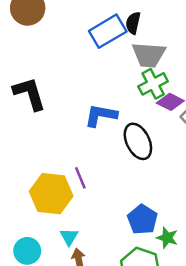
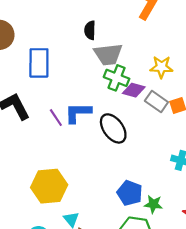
blue rectangle: (108, 31) -> (39, 63), moved, turned -48
green cross: (153, 84) -> (117, 78), turned -30
purple line: (80, 178) -> (56, 118), moved

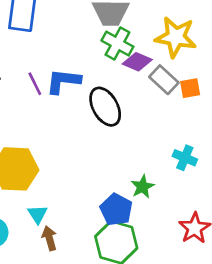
yellow star: (161, 67) -> (176, 37), size x1.4
blue pentagon: (130, 193) -> (116, 210), moved
green star: (153, 204) -> (143, 187), moved, turned 30

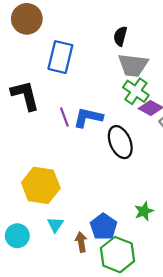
blue pentagon: (116, 210) -> (104, 227), moved
brown arrow: (49, 238) -> (81, 242), moved

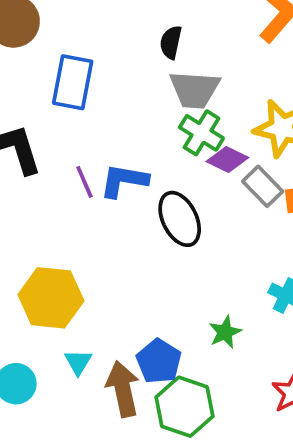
brown arrow: (81, 242) -> (123, 389), size x1.6

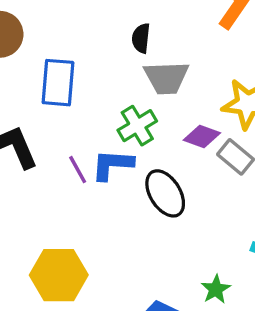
green cross: (201, 133) -> (137, 126), moved, turned 33

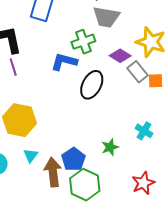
purple line: (78, 170) -> (13, 67), moved
black ellipse: (165, 193) -> (92, 85), turned 48

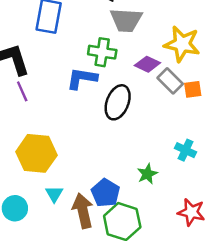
green cross: (83, 42) -> (102, 52), turned 35
red star: (143, 183) -> (191, 212), turned -30

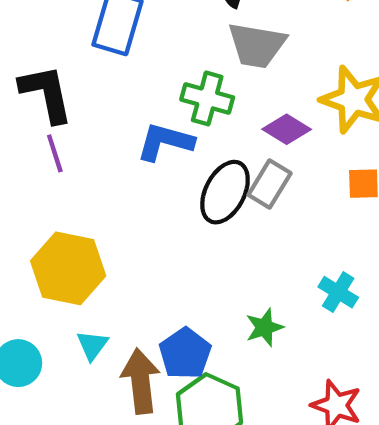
gray rectangle: (170, 81) -> (270, 184), moved, turned 70

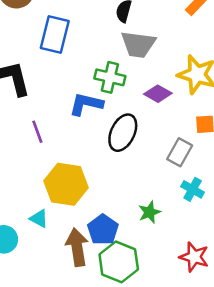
purple line: (55, 153) -> (37, 132), moved
gray rectangle: (270, 184) -> (180, 152), moved
yellow hexagon: (68, 268) -> (66, 184), moved
cyan triangle: (92, 345) -> (39, 219), moved, turned -36

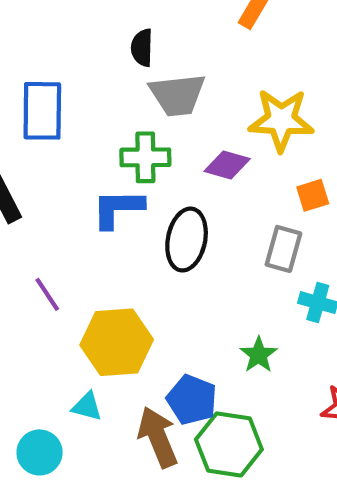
purple line: (37, 132) -> (47, 294), moved

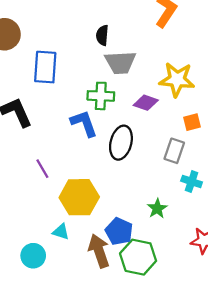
blue L-shape: (118, 209) -> (84, 123), turned 68

